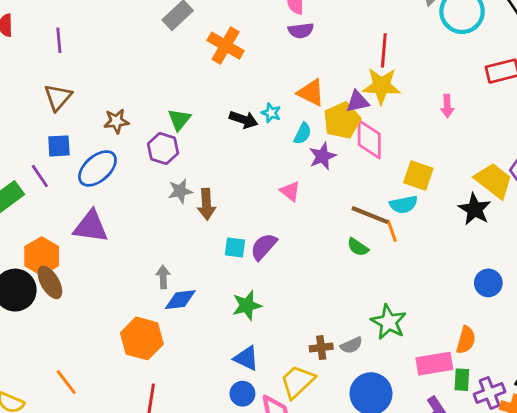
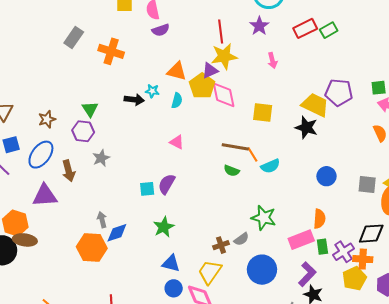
purple star: (322, 156) -> (259, 26), moved
brown arrow: (206, 204) -> (69, 171), moved
cyan semicircle: (404, 204) -> (270, 166), moved
brown ellipse: (50, 282) -> (25, 240), turned -40
orange hexagon: (142, 338) -> (92, 247), moved

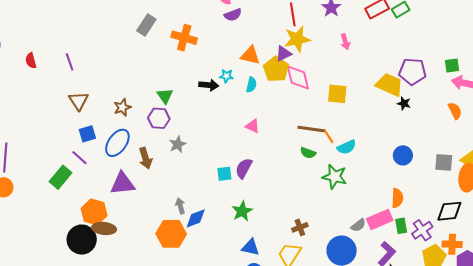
black star: (306, 127) -> (404, 103), moved, size x0.6
green star: (264, 218) -> (335, 177), moved
gray semicircle: (241, 239) -> (358, 225), moved
orange cross: (363, 259) -> (452, 244), moved

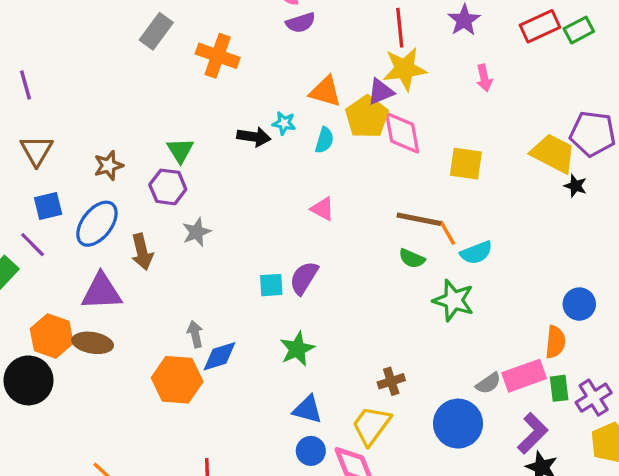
blue circle: (403, 155) -> (579, 304), moved
brown ellipse: (104, 228) -> (93, 343), moved

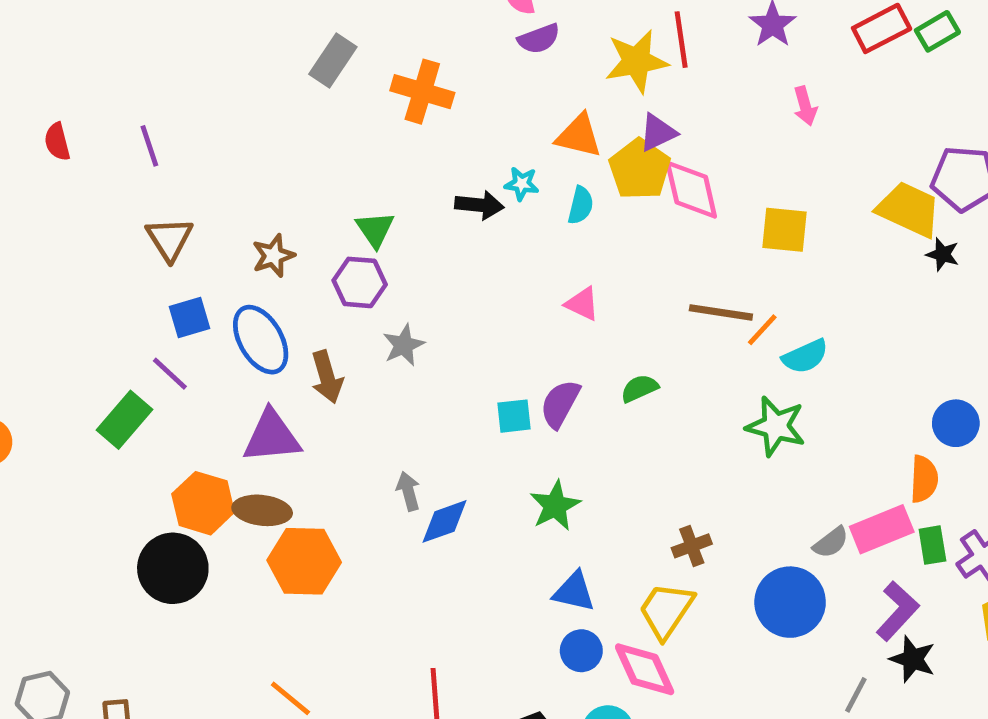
yellow star: (405, 69) -> (636, 61), moved
blue ellipse: (97, 224) -> (261, 340), turned -66
orange line: (447, 233) -> (762, 330), turned 75
green semicircle: (412, 259) -> (639, 388), moved, turned 135
orange hexagon: (177, 380) -> (304, 561), moved

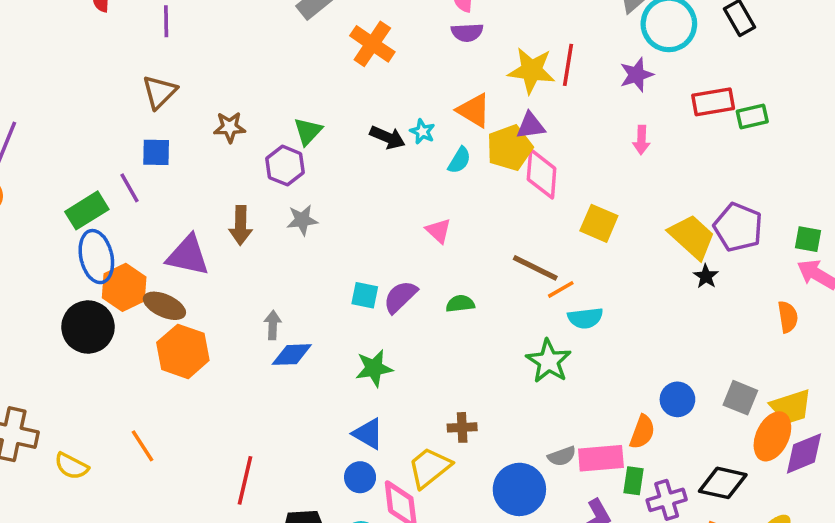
blue ellipse: (261, 340) -> (96, 257), moved

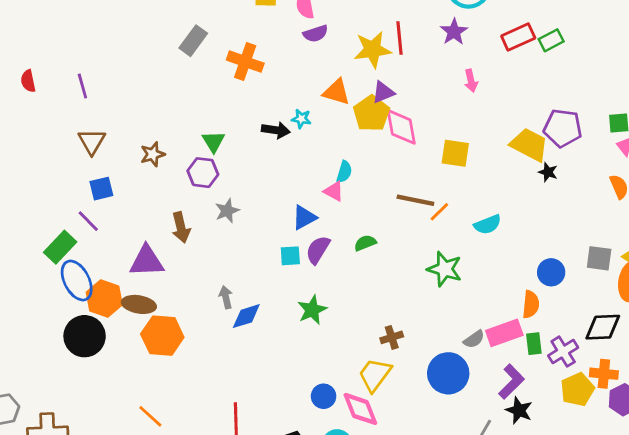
cyan semicircle: (459, 160) -> (344, 172), moved
cyan semicircle: (585, 318) -> (488, 224), moved
blue triangle: (368, 434) -> (304, 217), moved, turned -44

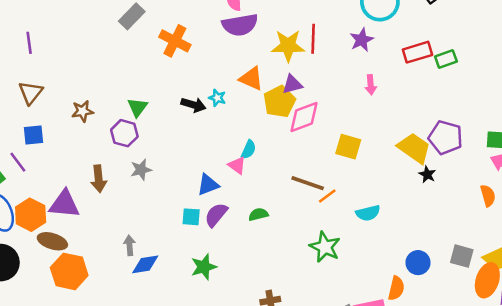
purple semicircle: (316, 34) -> (240, 25), size x1.6
pink diamond: (401, 127) -> (304, 117), turned 72
orange hexagon: (104, 299) -> (31, 215), moved

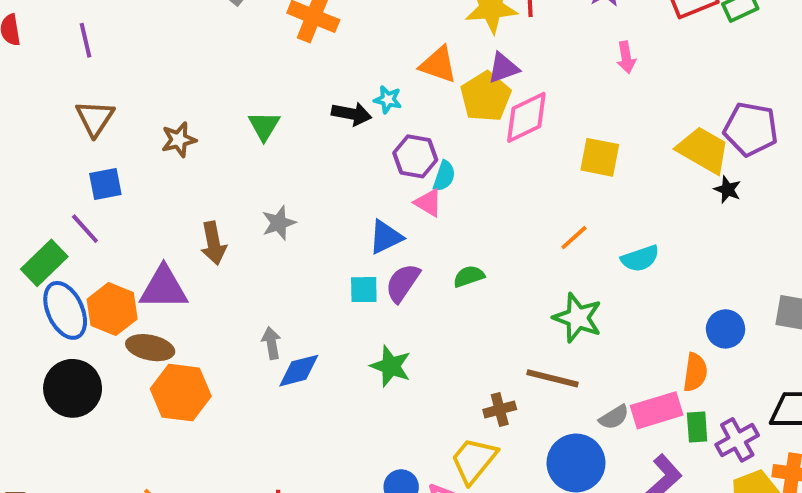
purple hexagon: (124, 133) -> (415, 156), moved
brown line: (308, 183) -> (552, 378), moved
green star: (204, 267) -> (391, 366), turned -30

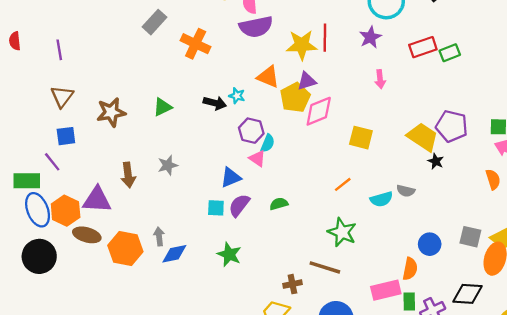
green triangle: (264, 126) -> (162, 107), turned 30
brown star: (179, 140) -> (111, 112), size x1.4
green rectangle: (44, 263) -> (27, 181), turned 40
orange hexagon: (181, 393) -> (125, 248), moved
gray semicircle: (614, 417) -> (406, 191), moved, turned 42

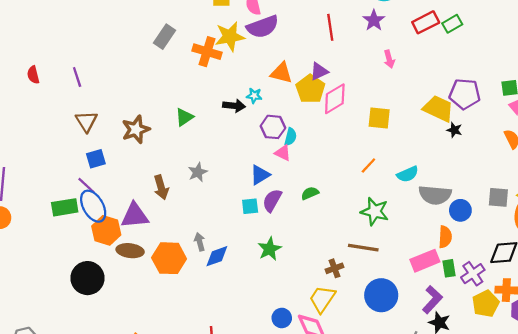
yellow star: (302, 45) -> (230, 37), moved
gray semicircle: (406, 191) -> (435, 195), moved, size x1.8
blue ellipse: (38, 210) -> (93, 206), moved
green star: (229, 254) -> (270, 249), turned 30

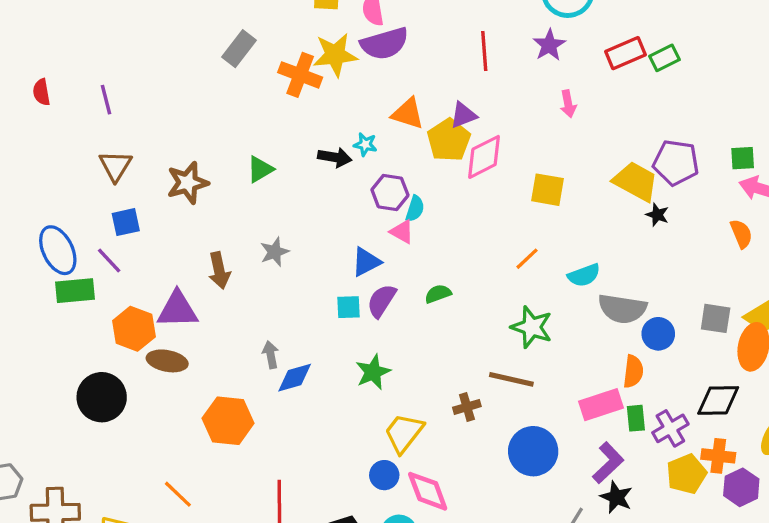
blue ellipse: (93, 206) -> (58, 250), moved
orange hexagon: (169, 258) -> (228, 421), moved
yellow trapezoid: (322, 299) -> (404, 433), moved

